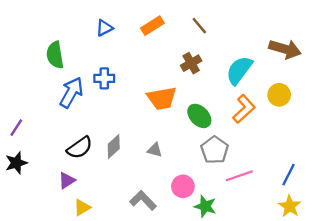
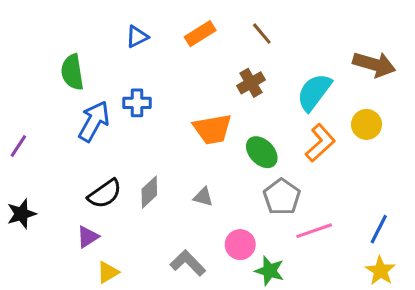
purple line: (16, 128) -> (18, 146), moved

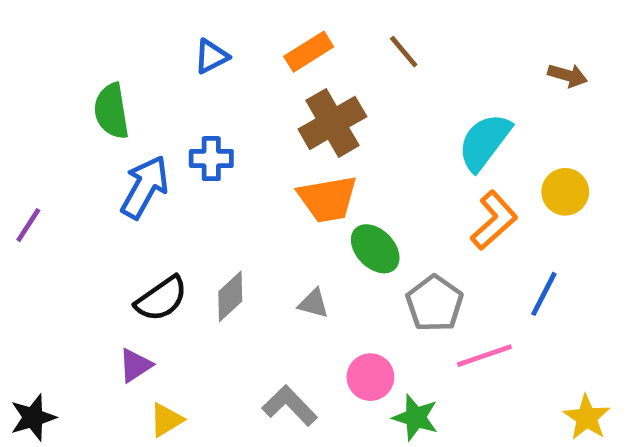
brown arrow: (374, 64) -> (568, 75), moved, size x0.6
brown cross: (251, 83) -> (332, 123), moved, size x1.5
green ellipse: (262, 152) -> (375, 249), moved
black star: (21, 214) -> (33, 417), moved
blue line: (379, 229) -> (544, 294), moved

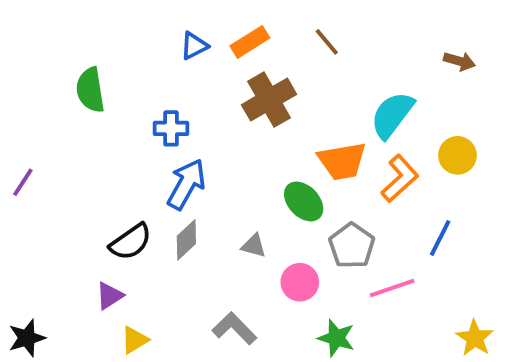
blue triangle: (211, 56) -> (194, 46), moved
blue arrow: (145, 187) -> (186, 184), moved
orange trapezoid: (328, 199) -> (342, 161), moved
pink circle: (370, 377) -> (300, 282), moved

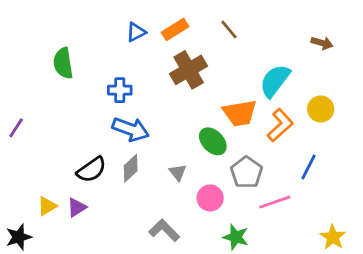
blue arrow: (186, 184) -> (131, 129), turned 81
gray triangle: (254, 246) -> (178, 172), turned 36
yellow triangle: (134, 340) -> (47, 206), moved

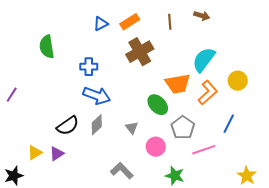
brown line: (229, 29) -> (170, 22), turned 35
brown arrow: (322, 43) -> (202, 16), moved

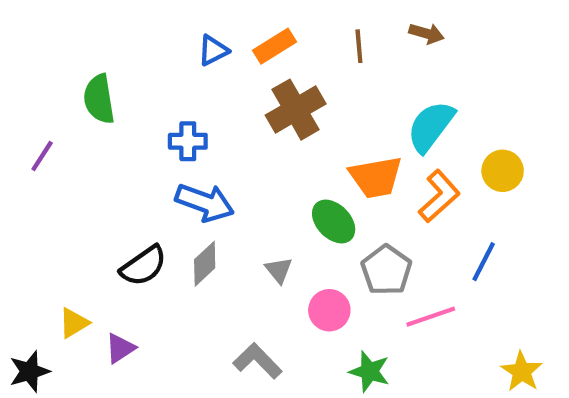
purple line: (12, 95) -> (42, 156), moved
purple triangle: (57, 154) -> (120, 348), moved

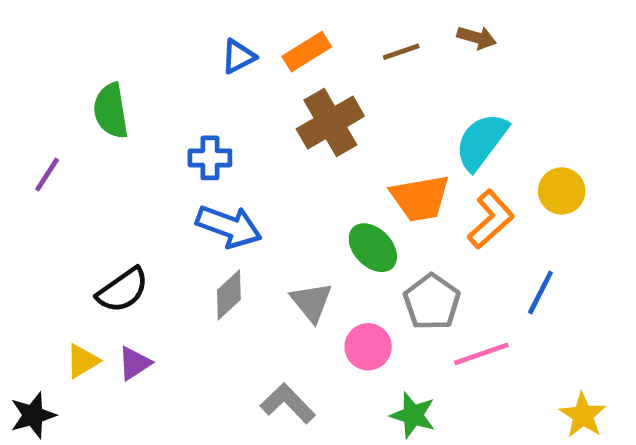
brown line: (359, 46) -> (401, 52), turned 76
black semicircle: (143, 266) -> (123, 290), moved
gray triangle: (279, 270) -> (311, 302), size x1.4
purple triangle: (120, 348) -> (134, 363), moved

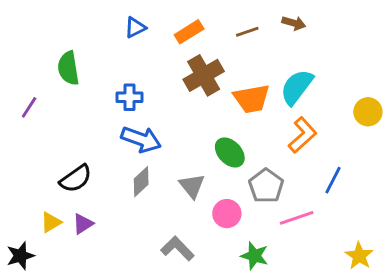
blue triangle: (238, 56) -> (135, 27), moved
yellow circle: (562, 191) -> (368, 112), moved
orange trapezoid: (420, 198) -> (252, 99), moved

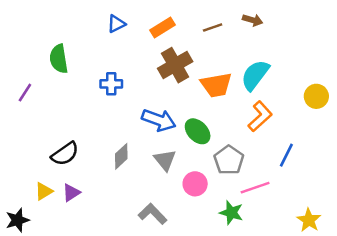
blue arrow: (141, 139) -> (159, 120), moved
green star: (255, 256) -> (231, 213), moved

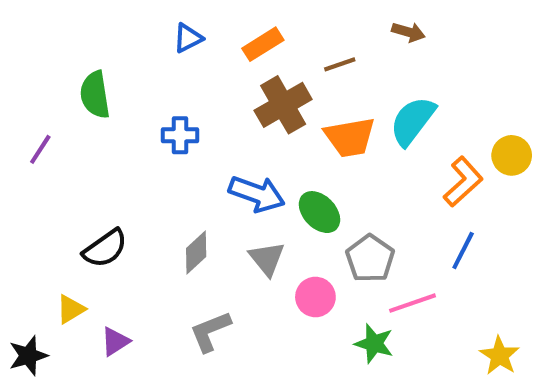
brown line: (213, 28) -> (340, 64), moved
orange L-shape: (260, 116) -> (463, 182), moved
purple triangle: (71, 193) -> (115, 341), moved
gray L-shape: (153, 214) -> (210, 331), moved, turned -68

